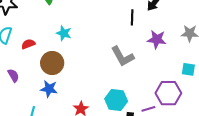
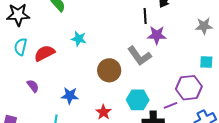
purple star: (157, 39) -> (157, 35), moved
red semicircle: (28, 44) -> (44, 53), size x1.5
brown circle: (52, 63) -> (109, 70), moved

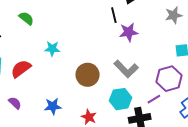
gray L-shape: (139, 56) -> (126, 69), moved

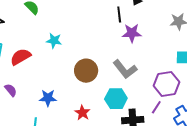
purple line: (154, 99) -> (156, 107), moved, turned -32

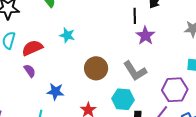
purple star: (132, 33) -> (145, 36), turned 30
purple semicircle: (11, 90) -> (30, 71), moved

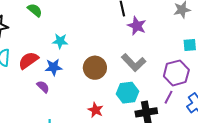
purple semicircle: (30, 71) -> (43, 87), moved
blue star: (55, 92) -> (54, 67), moved

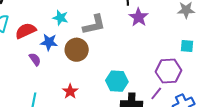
gray L-shape: (134, 63) -> (94, 25), moved, turned -70
brown circle: (95, 68) -> (77, 50), moved
red star: (96, 110) -> (70, 91), moved

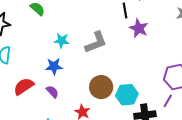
red semicircle: (26, 31) -> (24, 86), moved
brown circle: (77, 50) -> (101, 87), moved
purple semicircle: (35, 59) -> (52, 92), moved

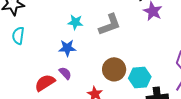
red semicircle: (24, 86) -> (45, 83), moved

